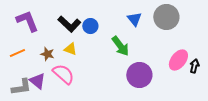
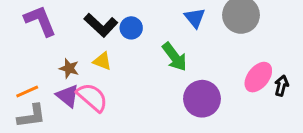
orange line: (17, 53) -> (27, 92), moved
purple triangle: (37, 81) -> (68, 96), moved

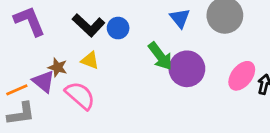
purple triangle: (68, 96) -> (44, 81), moved
purple circle: (202, 99) -> (187, 69), moved

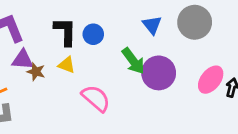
black L-shape: (89, 25) -> (65, 32), turned -132
purple triangle: (44, 81) -> (23, 60), moved, turned -35
pink semicircle: (80, 95) -> (96, 98), moved

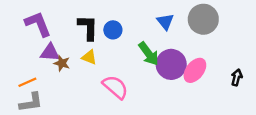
pink ellipse: (211, 80) -> (195, 70), moved

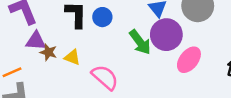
yellow triangle: (89, 57) -> (72, 57), moved
purple circle: (171, 64) -> (166, 35), moved

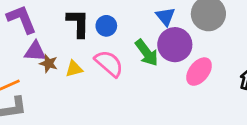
yellow triangle: (72, 57) -> (74, 69), turned -36
pink semicircle: (105, 77) -> (109, 63), moved

